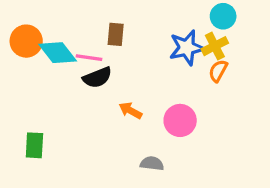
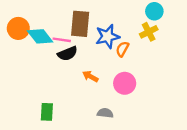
brown rectangle: (116, 34) -> (80, 24), size x1.6
blue star: (187, 48) -> (107, 36), moved
orange semicircle: (218, 71) -> (122, 49), moved
green rectangle: (34, 145) -> (47, 112), moved

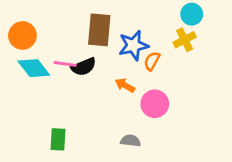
cyan diamond: (40, 36) -> (34, 68), moved
pink line: (62, 40) -> (65, 64), moved
orange arrow: (90, 76) -> (125, 85), moved

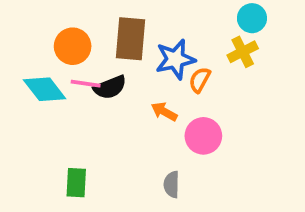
orange circle: (22, 35) -> (73, 46), moved
gray semicircle: (131, 141) -> (172, 184), turned -96

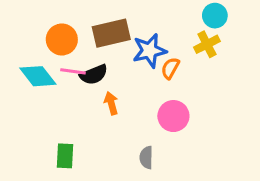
brown rectangle: (131, 39) -> (111, 33), turned 72
orange arrow: (164, 112) -> (111, 103), moved, turned 45

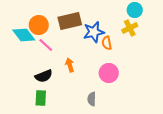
orange semicircle: (170, 68) -> (107, 43), turned -40
pink line: (73, 71) -> (46, 45), turned 35
black semicircle: (94, 75) -> (44, 76), moved
cyan diamond: (38, 76) -> (24, 35), moved

